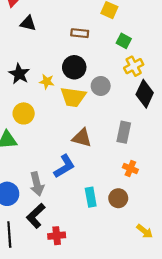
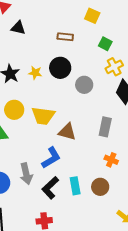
yellow star: (47, 82) -> (35, 73), moved
yellow trapezoid: (73, 97) -> (43, 116), moved
black L-shape: (36, 216) -> (50, 188), moved

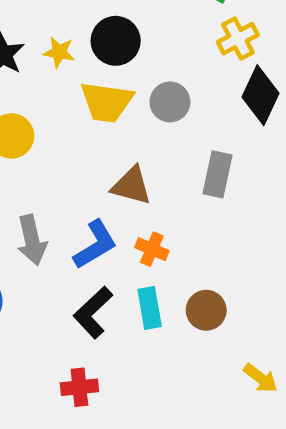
gray circle: (84, 85) -> (170, 102), moved
yellow trapezoid: (43, 116) -> (107, 102), moved
orange cross: (111, 160) -> (152, 249), moved
gray arrow: (26, 174) -> (32, 240), moved

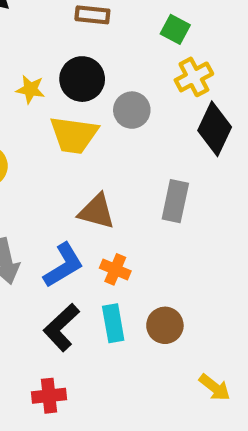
gray circle: (170, 102) -> (132, 110), moved

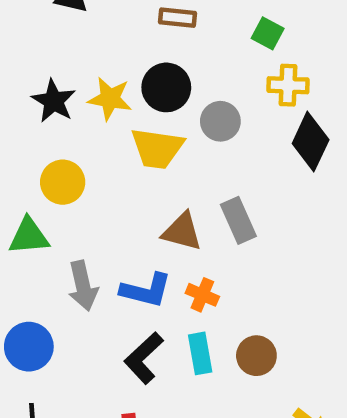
yellow cross: (194, 77) -> (288, 85), turned 30
yellow star: (30, 89) -> (110, 99), size x1.4
gray rectangle: (175, 201) -> (238, 220), moved, turned -36
blue L-shape: (63, 265) -> (146, 290), turned 45

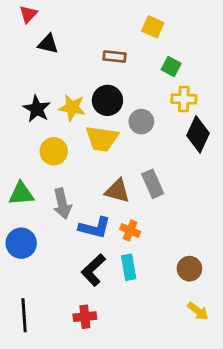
yellow circle: (63, 182) -> (54, 151), moved
gray arrow: (83, 286) -> (62, 204), moved
blue circle: (29, 347) -> (21, 243), moved
brown circle: (256, 356) -> (189, 269), moved

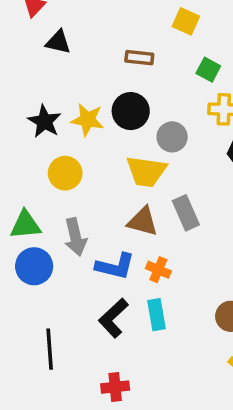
yellow trapezoid: (102, 139) -> (146, 171), moved
blue circle: (21, 243) -> (34, 266), moved
black line: (24, 315) -> (50, 349), moved
red cross: (85, 317) -> (115, 387), moved

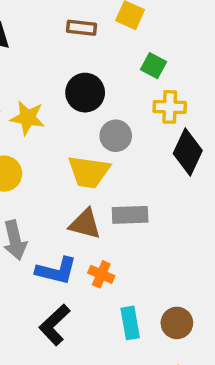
brown rectangle: (139, 58) -> (82, 28), moved
black circle: (131, 111) -> (85, 93), moved
gray rectangle: (186, 213) -> (130, 215), turned -68
cyan rectangle: (157, 315) -> (130, 323), moved

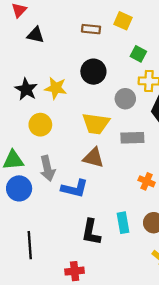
gray circle: (116, 136) -> (125, 99), moved
gray rectangle: (130, 215) -> (132, 138), moved
orange cross: (101, 274) -> (147, 181), moved
black L-shape: (55, 325) -> (91, 232), moved, turned -36

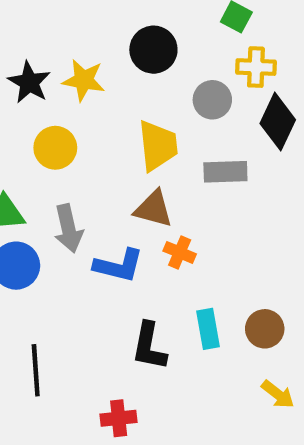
yellow trapezoid: (96, 124) -> (158, 146), turned -104
orange cross: (147, 181) -> (180, 252), moved

